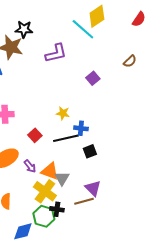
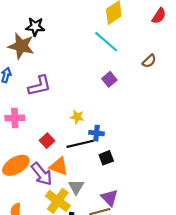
cyan line: (83, 29) -> (106, 42), moved
purple L-shape: (56, 53) -> (39, 86), moved
purple arrow: (30, 166) -> (42, 174), size x1.6
orange triangle: (50, 171) -> (59, 166), moved

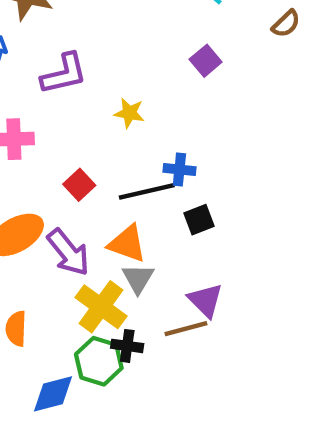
yellow star: (77, 117) -> (129, 113), moved
orange triangle: (59, 166) -> (127, 244), moved

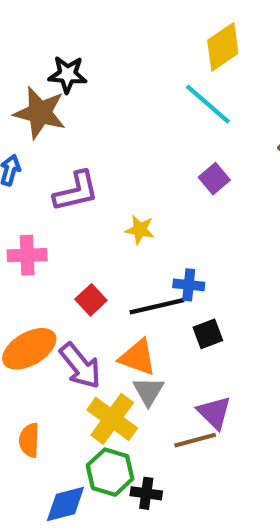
black cross: (127, 346) -> (146, 493), moved

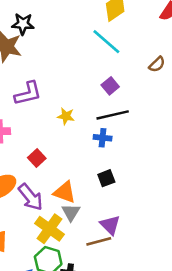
blue cross: (189, 285) -> (103, 138), moved
black line: (157, 306) -> (113, 115), moved

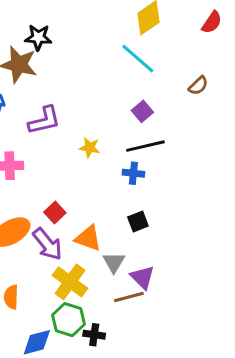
red square: (37, 158) -> (55, 212), moved
gray triangle: (71, 212) -> (114, 262), moved

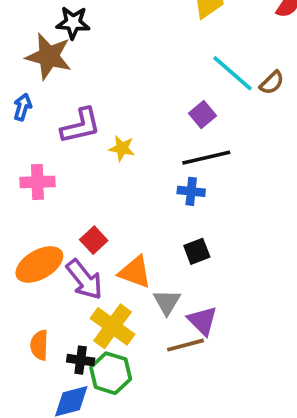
cyan line: (138, 59) -> (232, 73), moved
yellow star: (90, 148) -> (122, 148), moved
black cross: (94, 335) -> (81, 360), moved

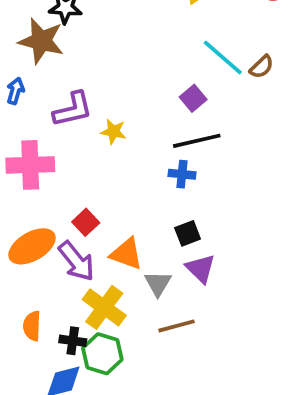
pink cross: (37, 182) -> (30, 165), size x1.4
purple triangle: (202, 321) -> (200, 269), moved

